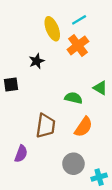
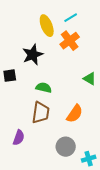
black star: (37, 61) -> (33, 55), size x1.5
green semicircle: (73, 98) -> (44, 88), moved

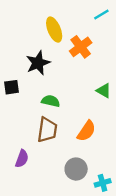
cyan line: (71, 18) -> (101, 15), moved

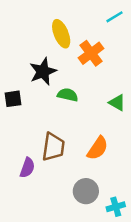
green semicircle: (51, 101) -> (68, 95), moved
purple semicircle: (22, 159) -> (27, 168), moved

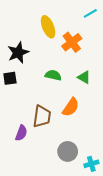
black star: (43, 71) -> (18, 53), moved
green triangle: (117, 103) -> (84, 77), moved
orange semicircle: (98, 148) -> (71, 107), moved

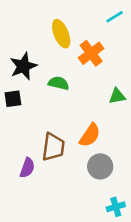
green semicircle: (53, 75) -> (59, 83), moved
green triangle: (84, 77) -> (117, 96), moved, turned -40
gray circle: (68, 151) -> (100, 166), moved

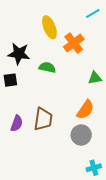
black star: (23, 66) -> (19, 54), turned 30
orange semicircle: (90, 135) -> (85, 110), moved
purple semicircle: (27, 168) -> (17, 123), moved

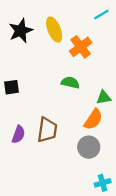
black star: (19, 54) -> (21, 31), moved, turned -30
green semicircle: (47, 67) -> (70, 83), moved
green triangle: (95, 78) -> (104, 98), moved

